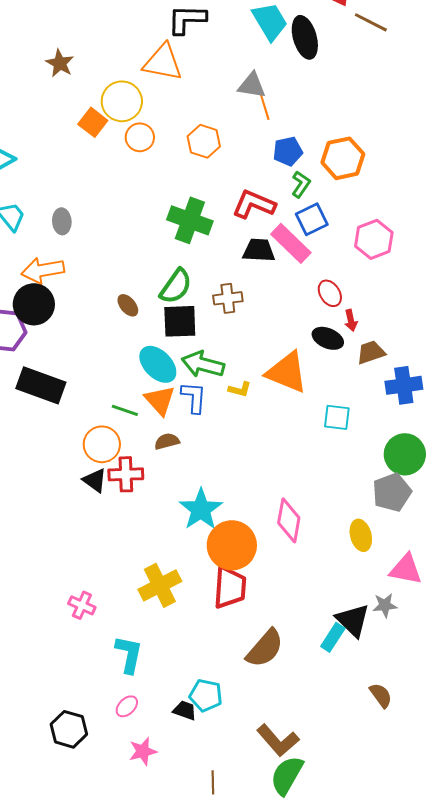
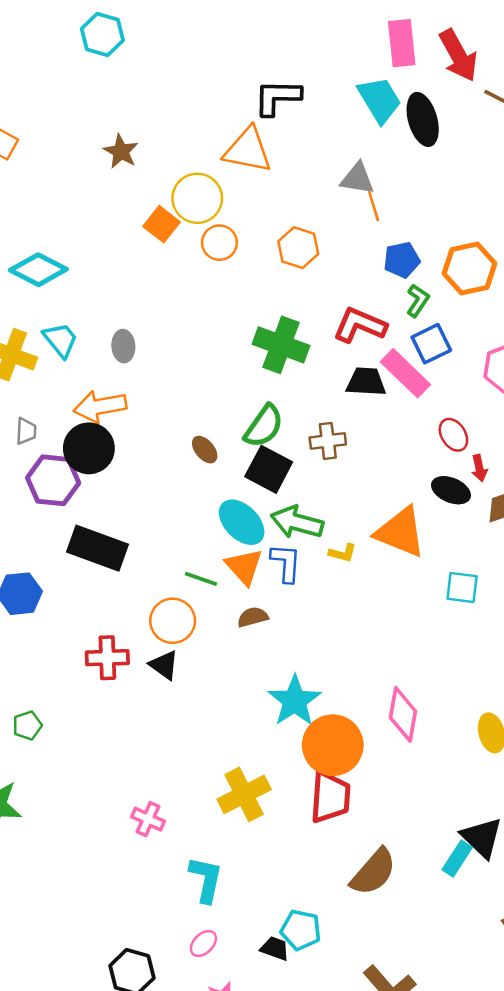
black square: (180, 321) -> (269, 469), turned 30
red cross: (126, 474) -> (107, 658), moved

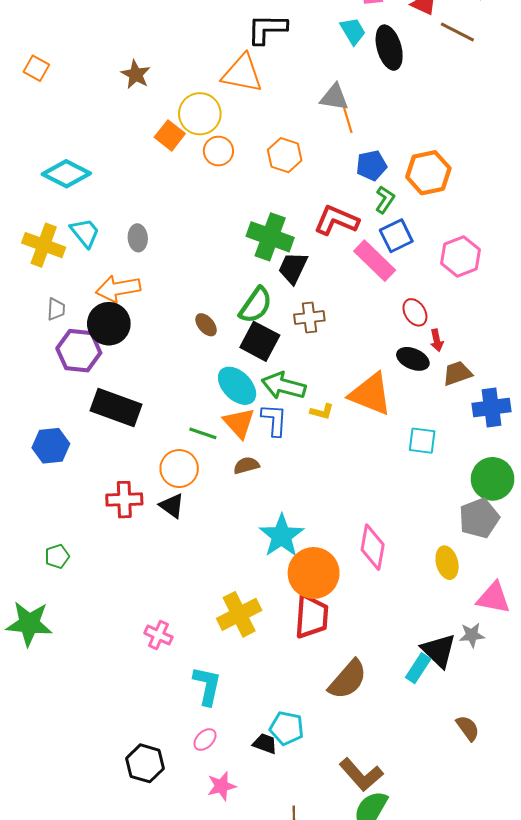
cyan trapezoid: (380, 100) -> (353, 31), size x0.7
black trapezoid: (366, 382) -> (293, 268), moved, turned -68

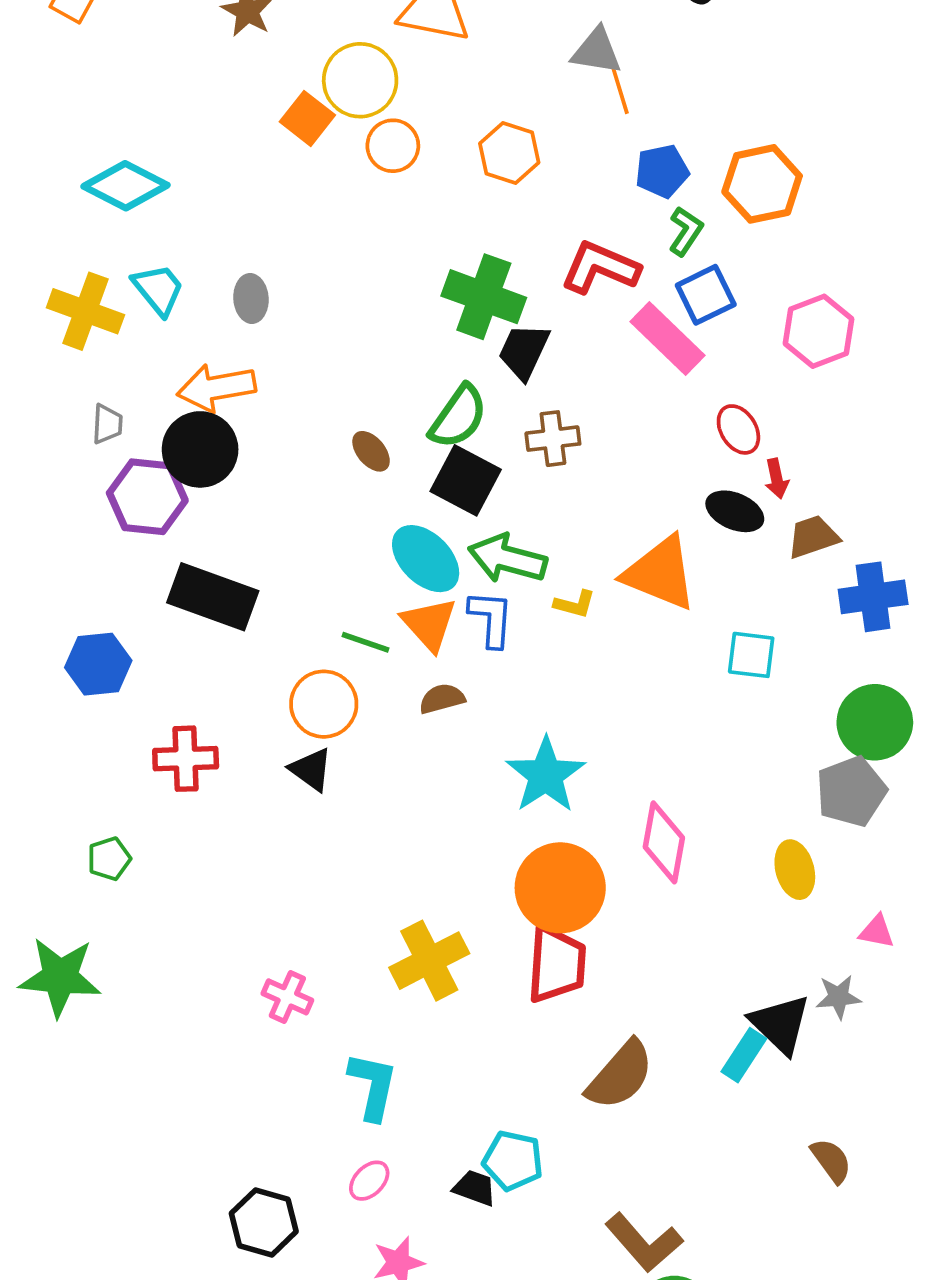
red cross: (124, 500) -> (186, 759), moved
cyan star: (282, 536) -> (546, 775), moved
pink triangle: (494, 598) -> (877, 931), size x0.6

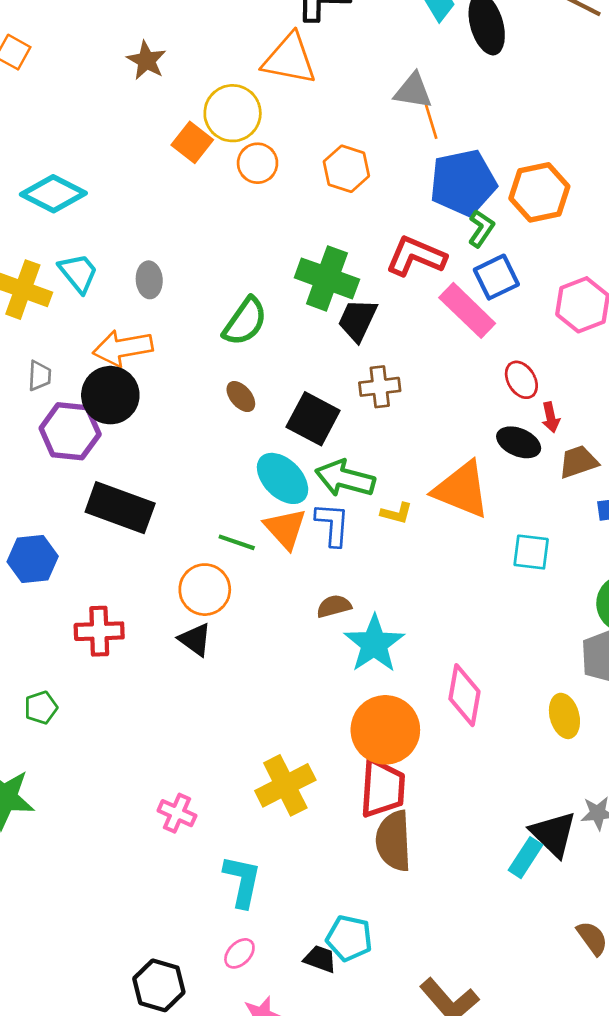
blue pentagon: (662, 171) -> (463, 183), size x1.6
green semicircle: (458, 417) -> (245, 322), moved
brown semicircle: (442, 699) -> (334, 606), moved
brown semicircle: (620, 1075) -> (394, 841), moved, turned 136

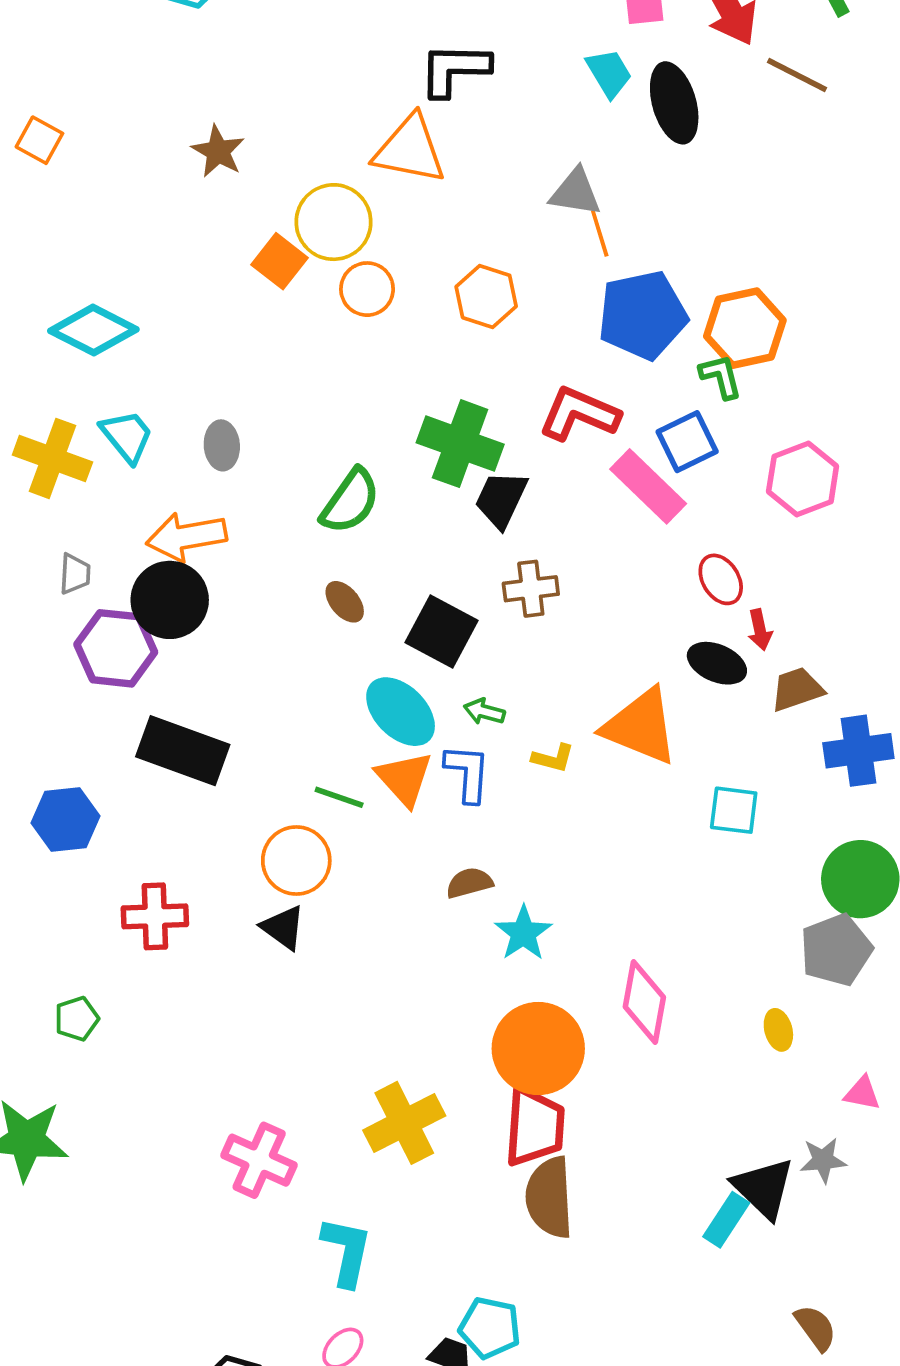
green L-shape: (481, 228) -> (721, 377), moved, turned -48
green arrow: (345, 478) -> (484, 712), size x0.5
cyan star: (374, 644) -> (523, 933), size x0.7
yellow ellipse: (564, 716) -> (778, 1030), size x0.7
pink cross: (177, 813) -> (259, 1160), size x1.4

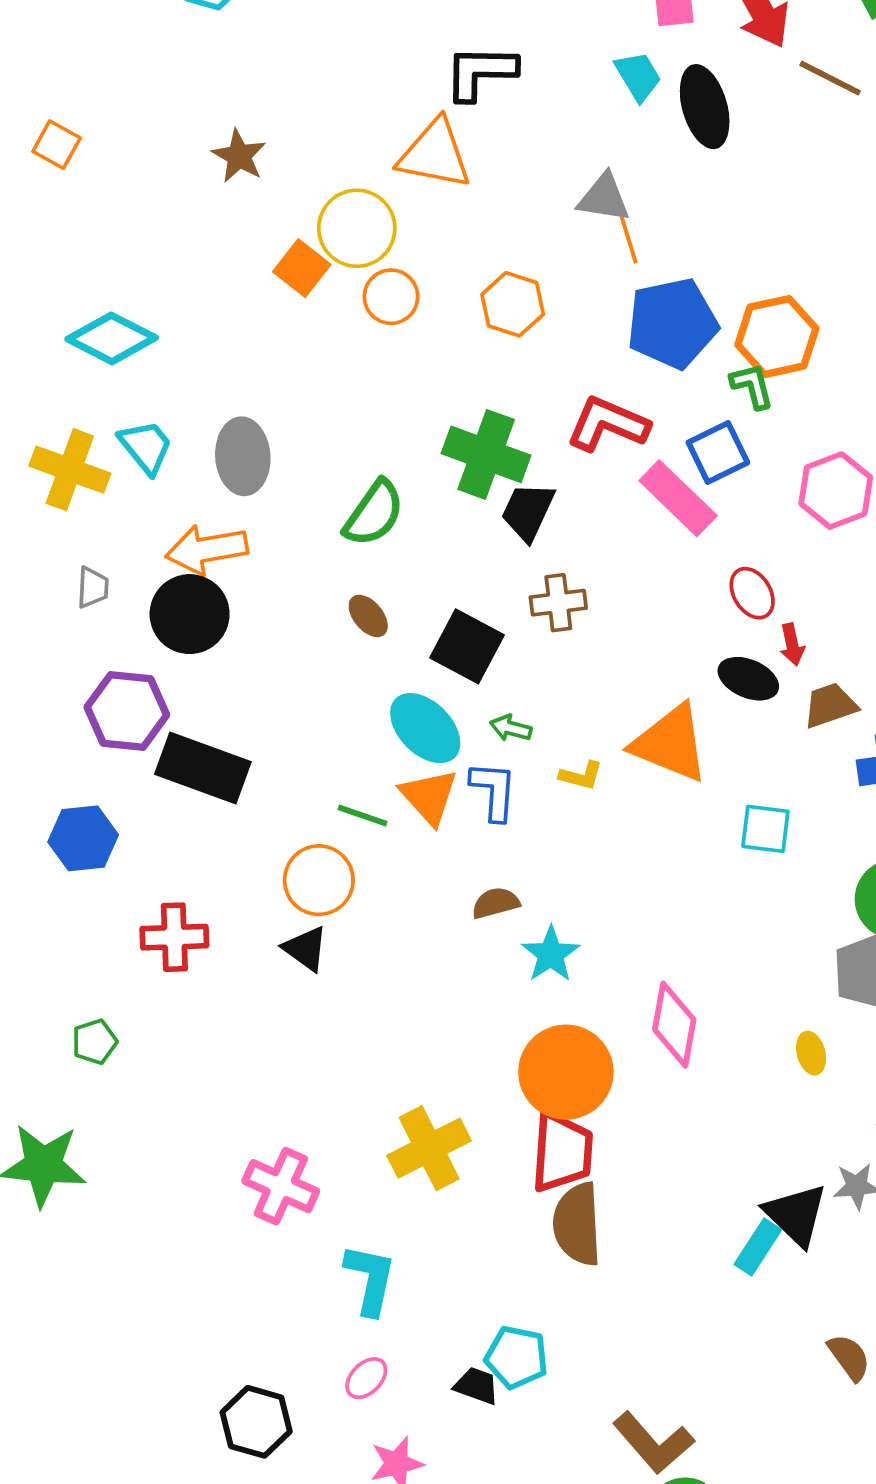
gray ellipse: (222, 445) -> (243, 456), size x1.5
purple hexagon: (116, 648) -> (127, 711), moved

